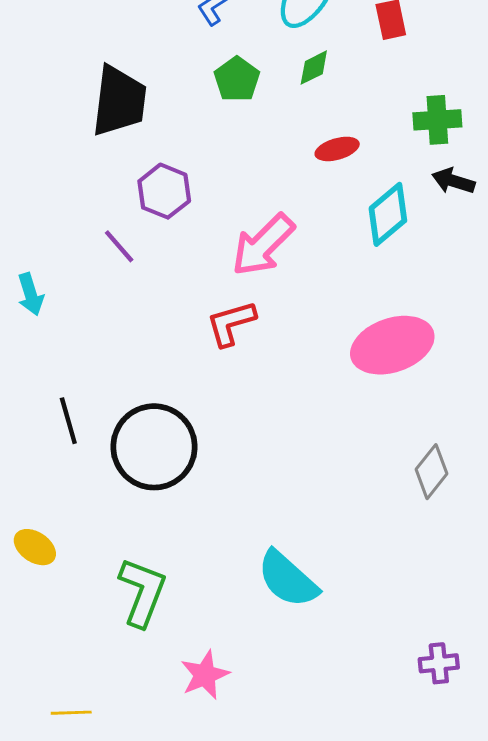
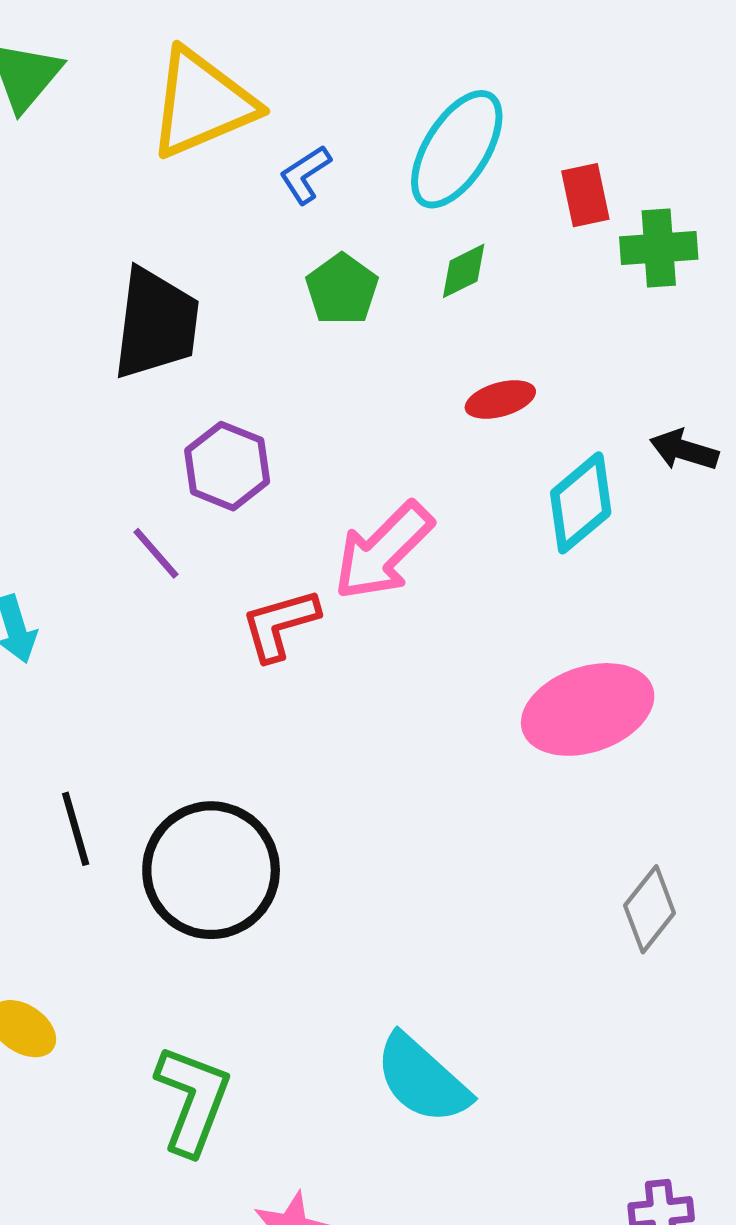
green cross: (437, 120) -> (659, 248), moved
red L-shape: (231, 323) -> (280, 625), moved

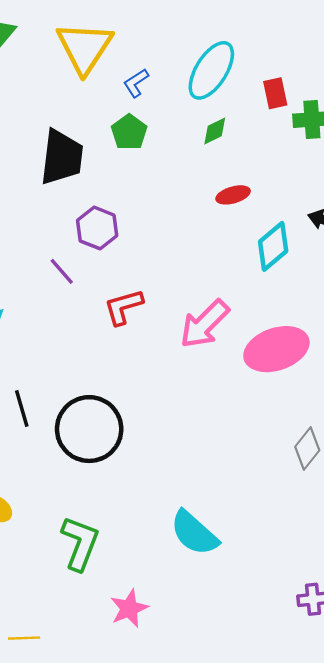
yellow triangle: (202, 103) -> (85, 48), turned -34
green pentagon: (342, 289) -> (129, 132), moved
pink arrow: (383, 551) -> (205, 324), moved

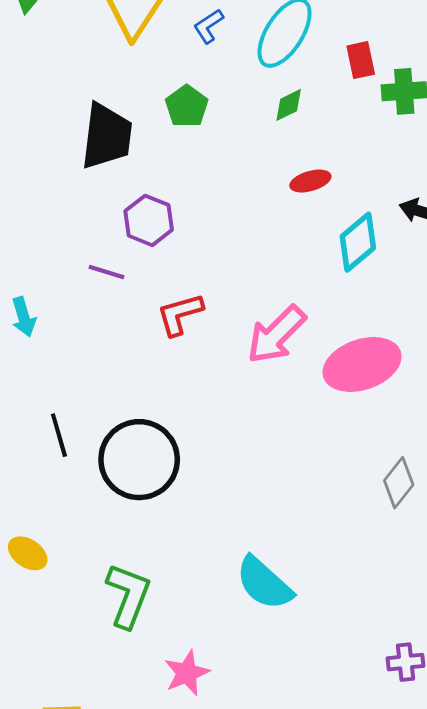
blue L-shape: (136, 83) -> (208, 26), moved
purple line: (62, 271) -> (107, 272), turned -32

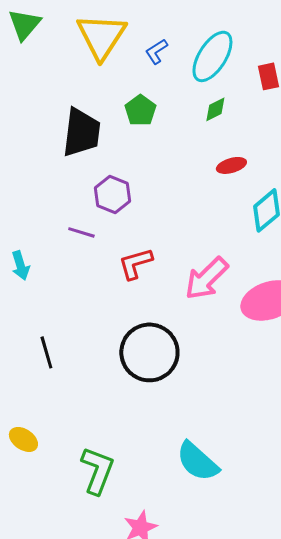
black circle: (139, 460) -> (149, 352), moved

